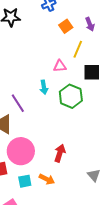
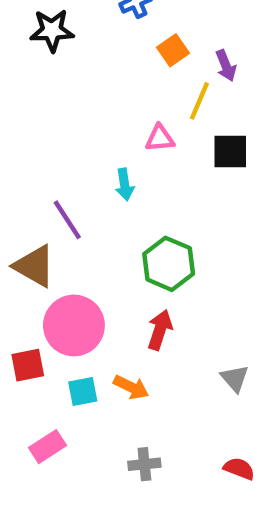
purple arrow: (90, 24) -> (226, 66), moved
green hexagon: (71, 96) -> (169, 264), moved

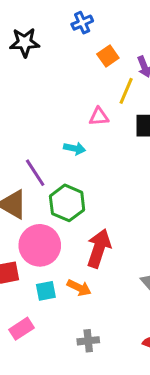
cyan arrow: (125, 185) -> (75, 148), turned -70
green hexagon: (169, 264) -> (67, 203), moved
red arrow: (160, 330) -> (99, 248), size x1.4

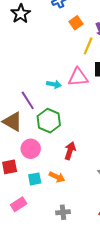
black star: (25, 42) -> (21, 14), turned -30
pink triangle: (99, 117) -> (78, 77), moved, size x1.5
pink circle: (40, 245) -> (31, 149), size x0.7
red arrow: (99, 248) -> (70, 151), size x0.7

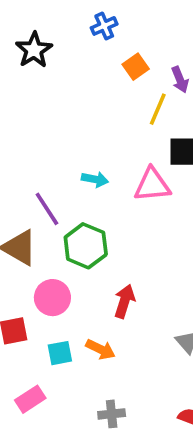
pink triangle: (78, 77) -> (152, 185), moved

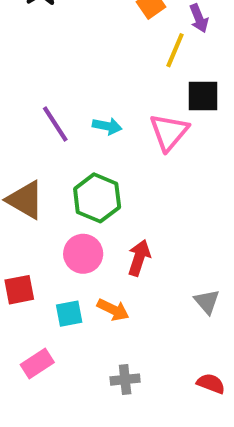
pink triangle: (152, 185) -> (169, 132), turned -45
purple line: (47, 209) -> (55, 124), moved
pink circle: (52, 298) -> (83, 254), moved

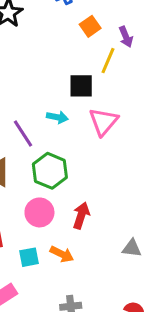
black square: (203, 96) -> (81, 86), moved
purple line: (55, 124) -> (23, 134), moved
gray triangle: (207, 302) -> (132, 248), turned -42

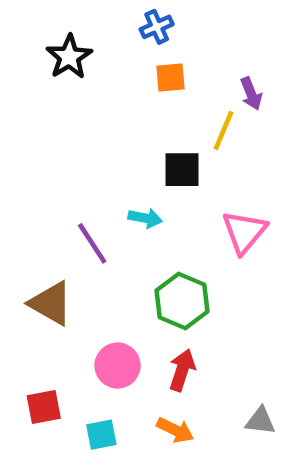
orange square: (90, 26) -> (171, 78), moved, turned 30
pink triangle: (103, 122) -> (244, 232), moved
green hexagon: (50, 171) -> (182, 301), moved
orange arrow: (62, 254) -> (175, 430), moved

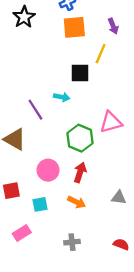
orange square: (171, 78) -> (74, 27), size x1.5
purple arrow: (251, 94) -> (113, 26), moved
pink triangle: (244, 232) -> (111, 122), moved, turned 35

